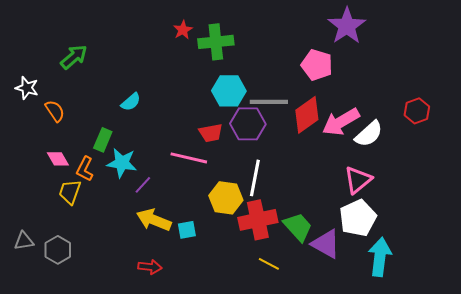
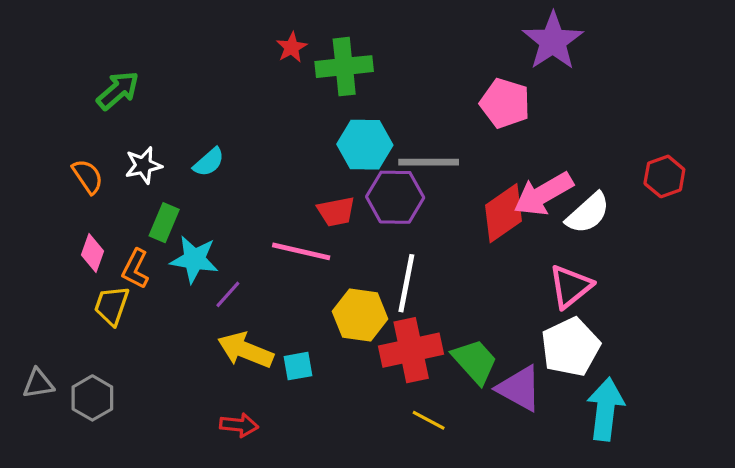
white star: (27, 88) -> (143, 165), moved, turned -30
red diamond: (307, 115) -> (503, 213), moved
pink diamond: (58, 159) -> (92, 253), turned 50

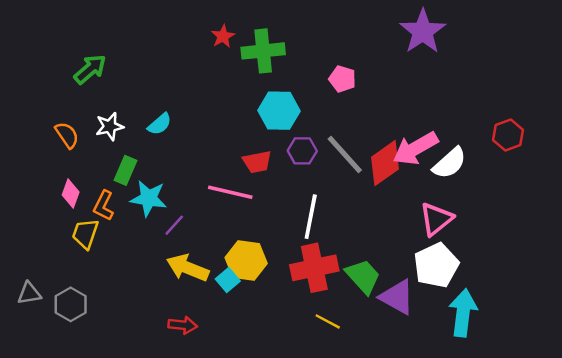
pink pentagon: (505, 103) -> (342, 79), moved, size x0.7
gray line: (429, 162) -> (345, 154), moved, turned 48
purple hexagon: (395, 197) -> (302, 151), size x0.7
yellow hexagon: (360, 315) -> (246, 260), moved
cyan square: (298, 366) -> (228, 280), turned -30

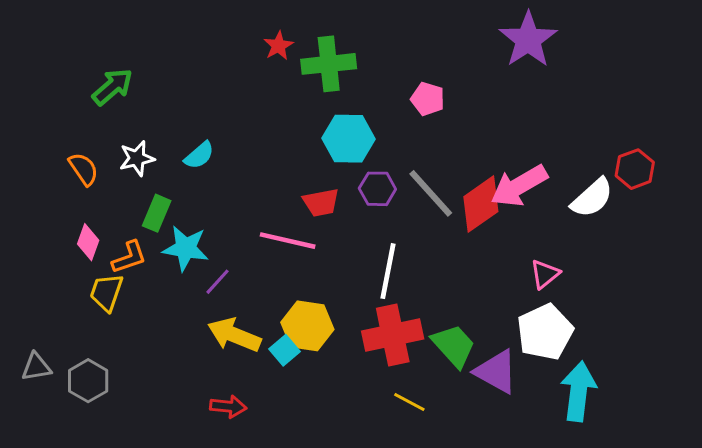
white semicircle: (450, 163) -> (592, 198), moved
orange L-shape: (104, 206) -> (129, 257), turned -136
pink triangle: (436, 219) -> (545, 274), size x0.7

